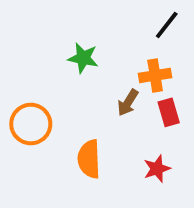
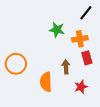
green star: (83, 58) -> (57, 30), moved
brown arrow: (128, 103) -> (66, 67), moved, turned 144

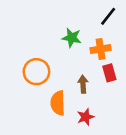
orange circle: (16, 64) -> (36, 72), moved
red star: (81, 87) -> (85, 117), moved

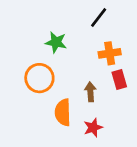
black line: (108, 16) -> (99, 18), moved
green star: (72, 38) -> (56, 42), moved

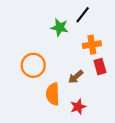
green star: (56, 42) -> (60, 27), moved
brown arrow: (90, 92) -> (76, 77), turned -126

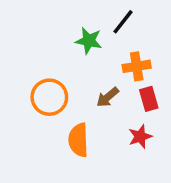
brown arrow: (76, 77) -> (108, 97), moved
red star: (78, 107) -> (140, 137), moved

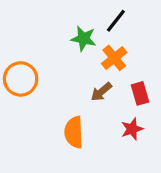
orange cross: (137, 66) -> (114, 58), moved, turned -30
orange circle: (49, 97) -> (21, 79), moved

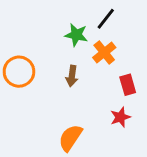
brown arrow: (101, 92) -> (72, 76), moved, turned -42
orange semicircle: (74, 132) -> (70, 138), moved, turned 36

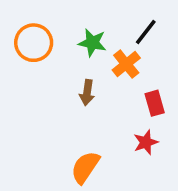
black line: (106, 19) -> (146, 32), moved
orange circle: (19, 72) -> (34, 43), moved

